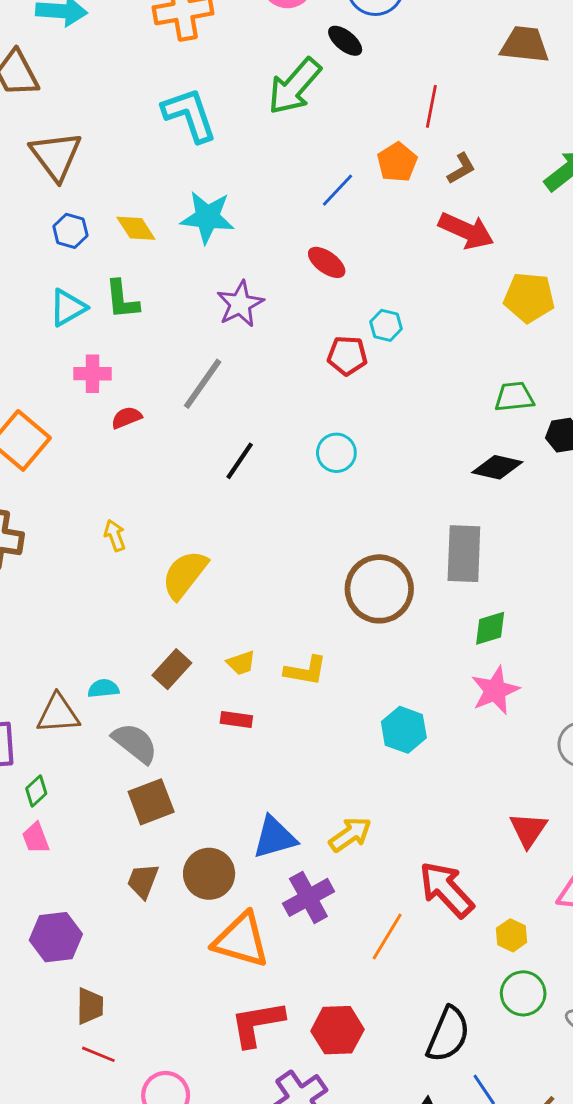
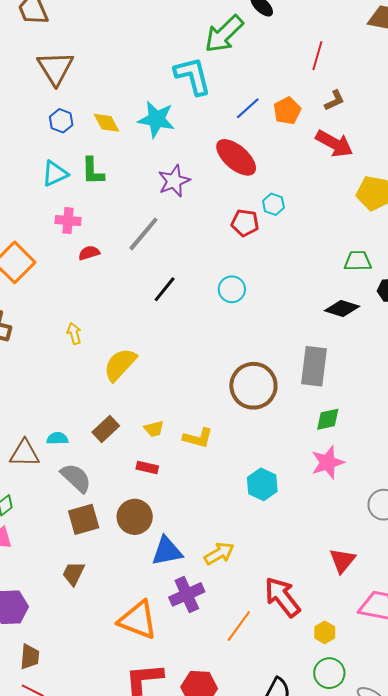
cyan L-shape: (189, 115) -> (193, 76), moved
orange pentagon: (397, 162) -> (287, 111), moved
red ellipse: (327, 262) -> (236, 157), size x1.6
brown circle: (209, 874) -> (135, 517), moved

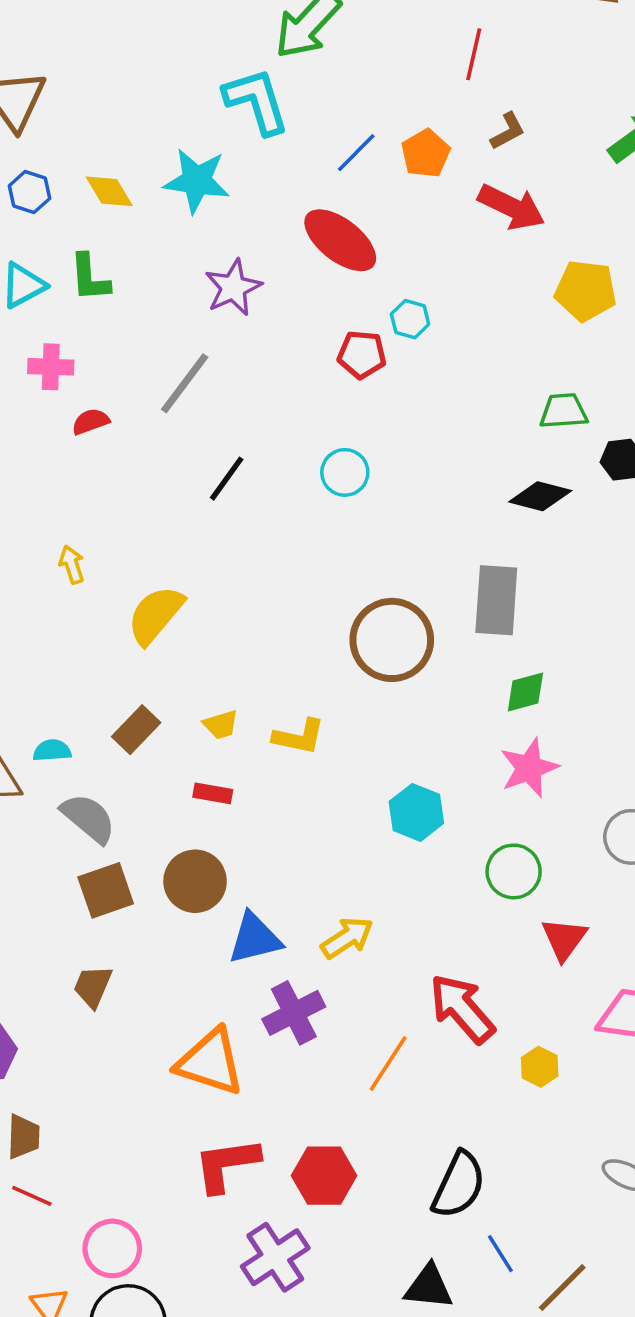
green circle: (329, 673) -> (514, 871), moved

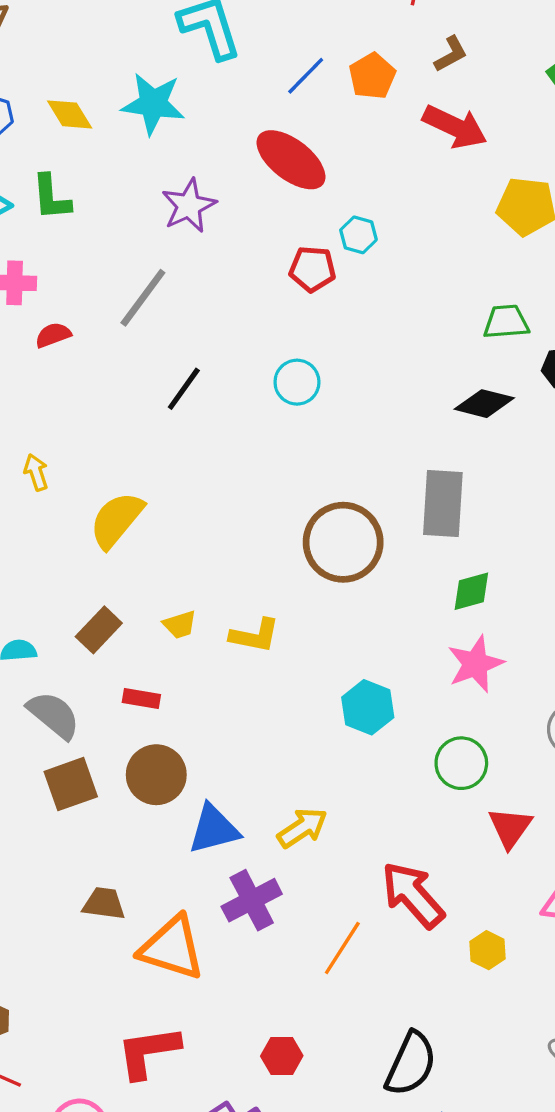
red rectangle: (213, 793) -> (141, 699), moved
brown trapezoid: (93, 986) -> (104, 904), moved, turned 75
red L-shape: (227, 1165) -> (148, 1052), moved
red hexagon: (324, 1176) -> (282, 1056), size x0.7

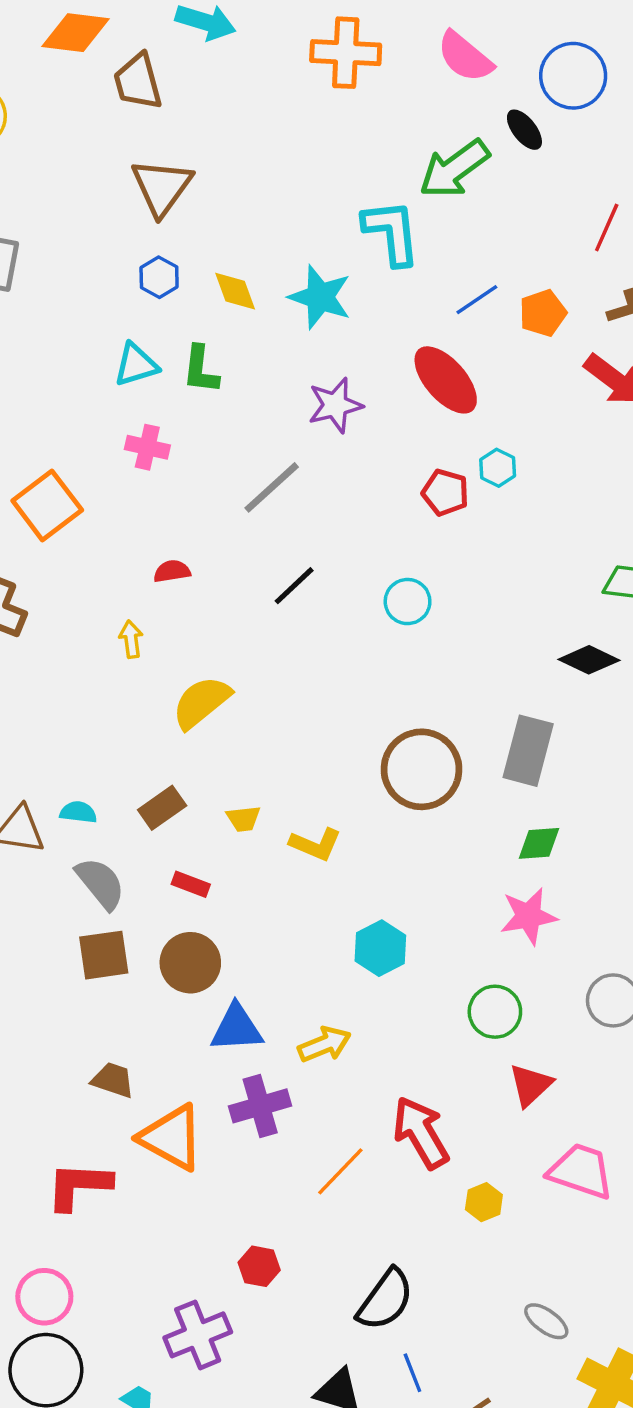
red semicircle: (53, 335) -> (172, 571), moved
cyan hexagon: (368, 707) -> (380, 948), moved
red L-shape: (148, 1052) -> (79, 1186), moved

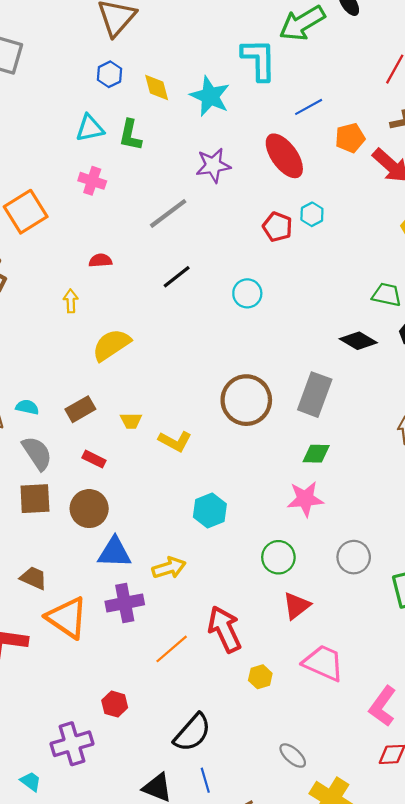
orange pentagon: (543, 313) -> (350, 138), moved

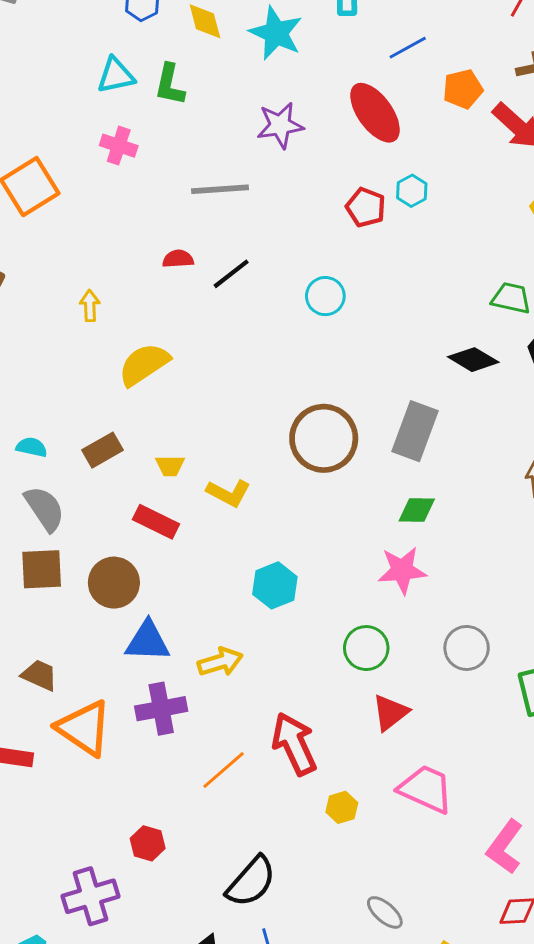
gray line: (168, 213) -> (220, 189), turned 33
red semicircle: (100, 260) -> (178, 259), moved
red rectangle: (94, 459) -> (156, 522), moved, size x1.4

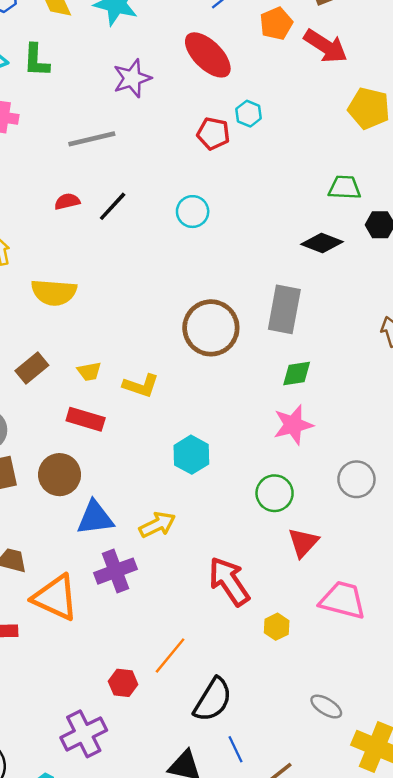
yellow semicircle: (144, 364) -> (54, 292), turned -132
orange line: (224, 770) -> (170, 656), moved

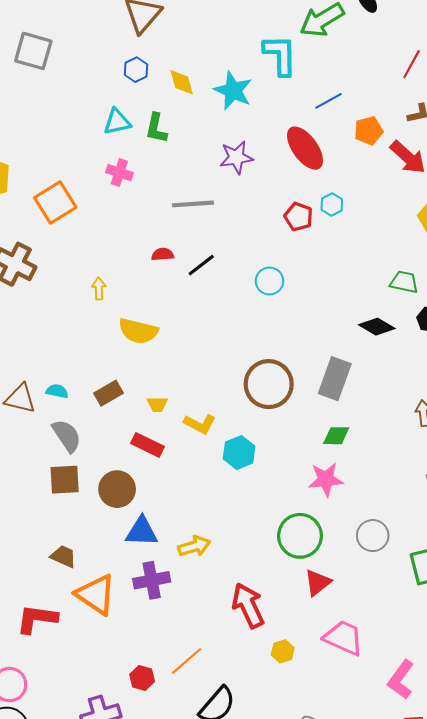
cyan hexagon: (191, 455) -> (239, 453), moved
green circle: (275, 493) -> (300, 536), size x1.4

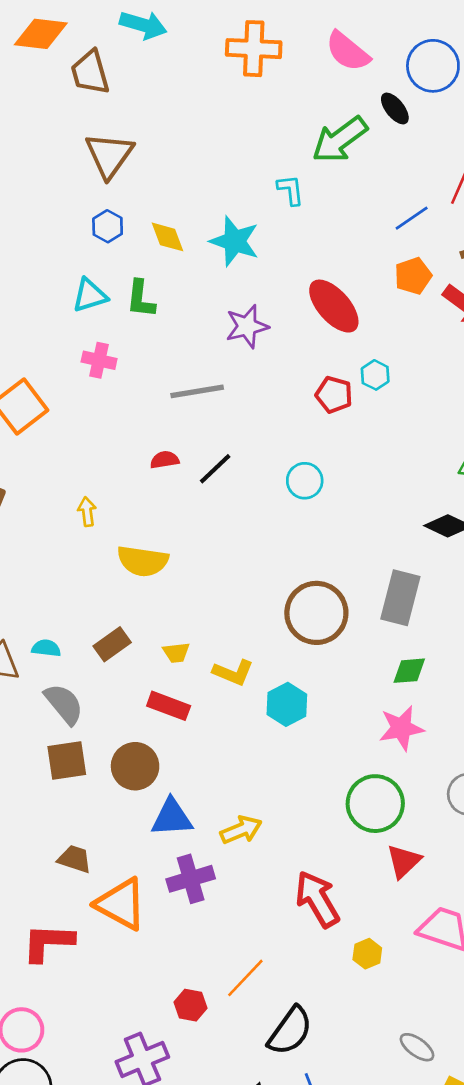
cyan L-shape: (280, 55) -> (291, 190), size x0.6
blue line: (328, 101) -> (412, 218), moved

